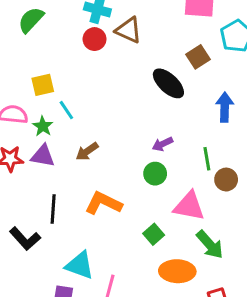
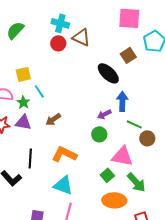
blue arrow: (225, 107) -> (122, 101), moved
green line: (207, 159) -> (134, 124), turned -56
green square: (154, 234) -> (107, 175), moved
cyan triangle: (80, 265) -> (63, 185), moved

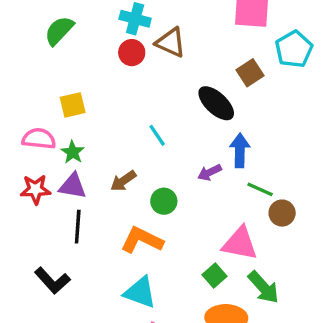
cyan line: (39, 91) -> (157, 135), moved
green circle: (99, 134) -> (164, 201), moved
black line: (30, 158) -> (78, 227), moved

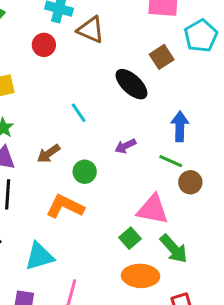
red circle: (132, 53) -> (44, 45), moved
blue arrow: (240, 151) -> (180, 126), moved
cyan triangle: (140, 292) -> (39, 256), moved, turned -36

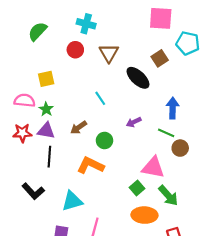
brown triangle: (91, 30) -> (109, 53), moved, turned 36
cyan pentagon: (201, 36) -> (188, 43), turned -30

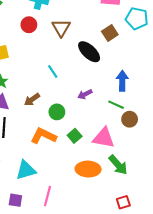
green square: (137, 188) -> (75, 136), moved
orange ellipse: (144, 215) -> (88, 169), moved

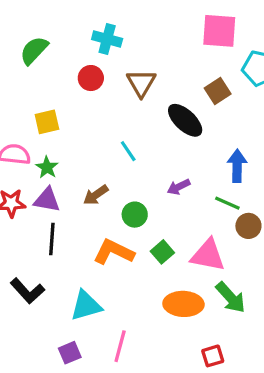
purple square: (15, 200) -> (70, 353), turned -32
red square: (123, 202) -> (213, 356), moved

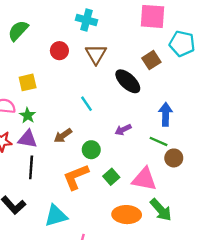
cyan cross: (107, 39) -> (87, 20), moved
orange L-shape: (114, 252) -> (76, 177), turned -48

